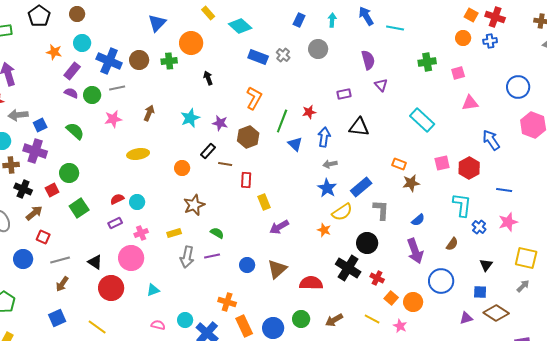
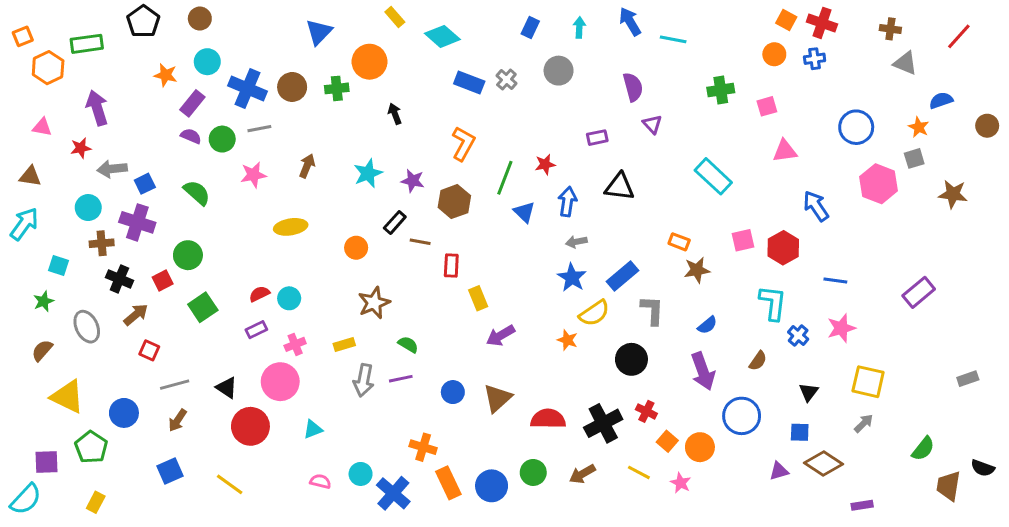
blue circle: (23, 259) -> (124, 413), moved
black cross: (348, 268) -> (603, 423), moved, turned 30

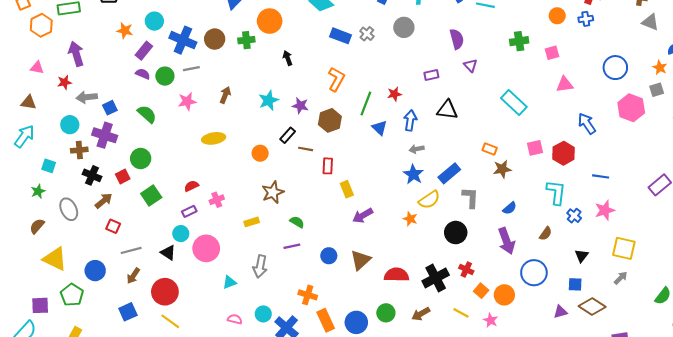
cyan circle: (289, 298) -> (181, 234), moved
pink cross: (295, 344) -> (217, 200), moved
gray arrow: (364, 380) -> (260, 266), moved
red circle: (250, 426) -> (165, 292), moved

